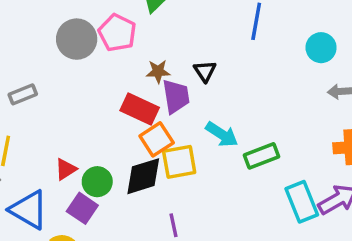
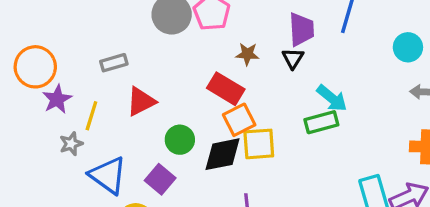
purple trapezoid: (176, 96) -> (301, 29), moved
cyan arrow: (222, 134) -> (332, 98), moved
green rectangle: (262, 156) -> (321, 122), moved
red triangle: (66, 169) -> (141, 101), moved, size x1.4
green circle: (97, 182) -> (180, 140), moved

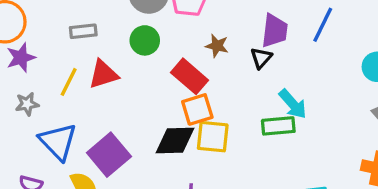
yellow line: (91, 116) -> (69, 82), moved
green circle: (180, 140) -> (145, 40), moved
purple square: (160, 179) -> (109, 155), size x1.4

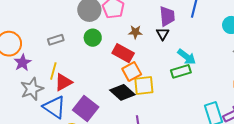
red triangle: (103, 74) -> (63, 82), moved
gray star: (27, 104) -> (32, 89), size x1.6
black diamond: (175, 141) -> (122, 92), turned 55

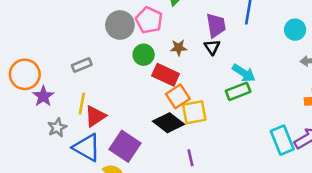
green circle: (93, 38) -> (144, 55), moved
gray star: (32, 89) -> (57, 128), size x0.7

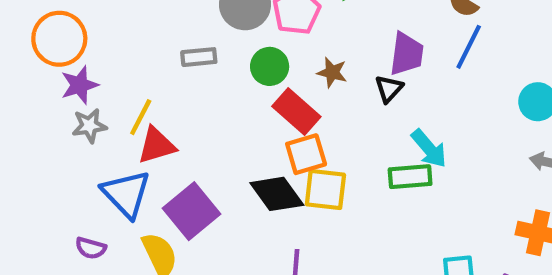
gray rectangle: (82, 65) -> (199, 57), moved
gray star: (57, 128) -> (89, 126), moved

